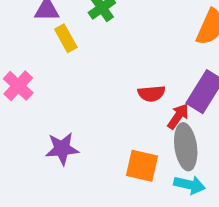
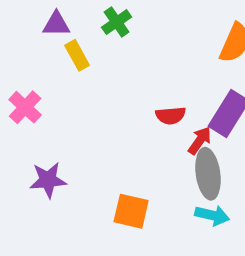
purple star: (62, 149) -> (48, 180), moved
orange square: (142, 166) -> (131, 211), moved

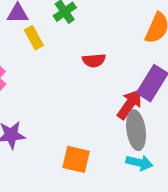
red semicircle: (171, 116) -> (94, 60), moved
red arrow: (200, 140) -> (130, 104), size x1.4

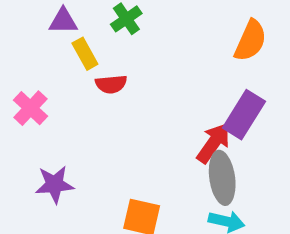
red semicircle: (94, 60) -> (111, 84), moved

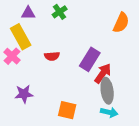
yellow rectangle: (85, 54) -> (21, 37), moved, size x1.6
red semicircle: (111, 84) -> (52, 56), moved
purple rectangle: (244, 115) -> (90, 59), moved

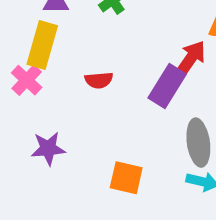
yellow rectangle: (21, 37) -> (42, 45), turned 45
red arrow: (103, 73) -> (191, 59), moved

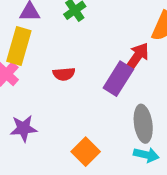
orange square: (126, 178) -> (86, 152), turned 32

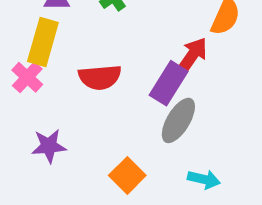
red semicircle: (64, 74) -> (100, 77), size x1.5
gray ellipse: (143, 124) -> (178, 120), moved, turned 39

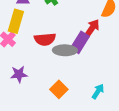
gray ellipse: (178, 120) -> (65, 50), moved, turned 60
cyan arrow: (204, 179) -> (98, 91), turned -70

